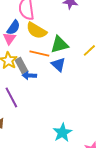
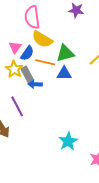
blue semicircle: (13, 27) -> (27, 53), moved
blue triangle: (58, 64) -> (64, 73), turned -42

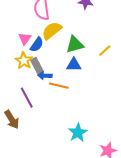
yellow semicircle: (42, 39) -> (52, 31), turned 110
orange line: (45, 62) -> (59, 86), moved

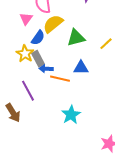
pink triangle: (25, 39) -> (26, 19), moved
blue triangle: (74, 65) -> (81, 68), moved
cyan star: (78, 133) -> (71, 115), moved

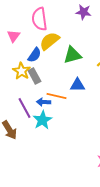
pink triangle: (26, 19) -> (13, 36), moved
blue arrow: (46, 69) -> (43, 102), moved
cyan star: (71, 115) -> (42, 120), moved

